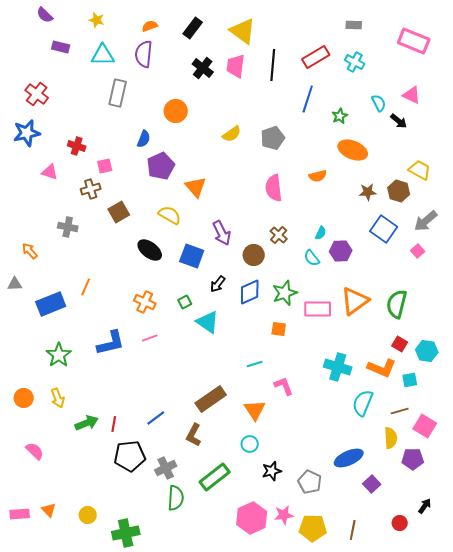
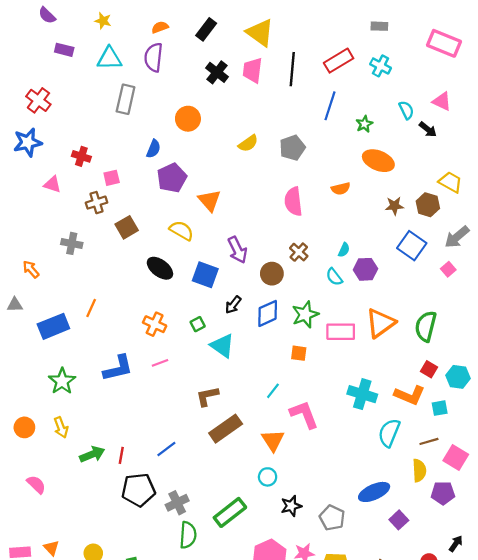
cyan line: (255, 364) -> (273, 391), turned -35
pink L-shape: (284, 386) -> (304, 415), size x1.4
brown L-shape: (194, 435) -> (207, 396), moved, turned 50

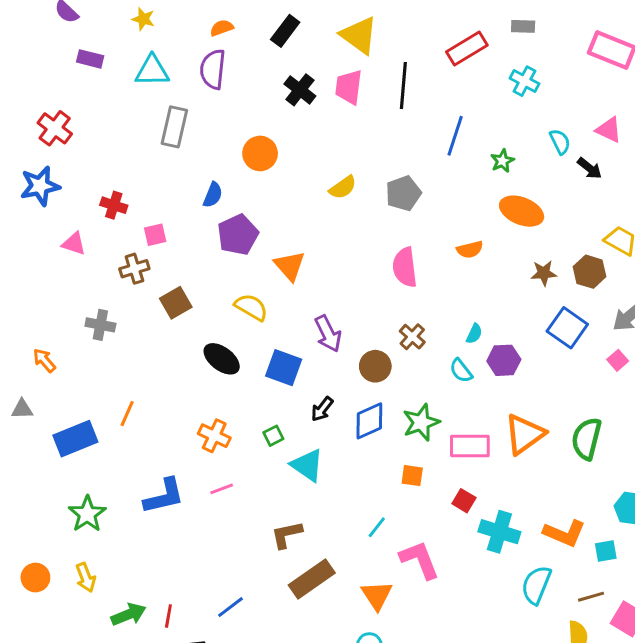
red rectangle: (339, 61) -> (467, 49), moved
red square: (429, 369) -> (464, 501), moved

